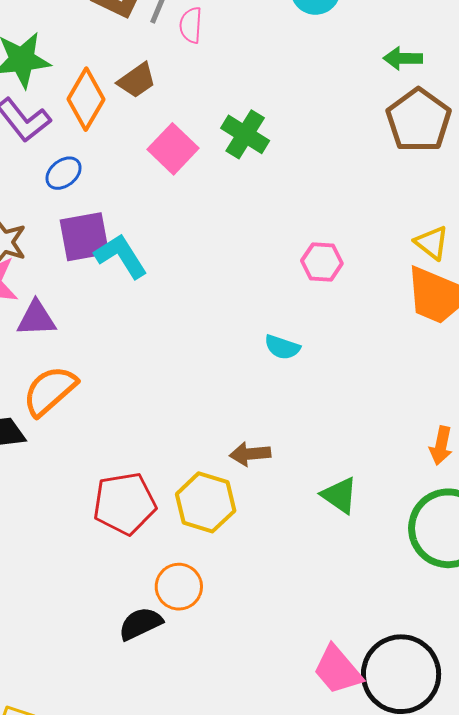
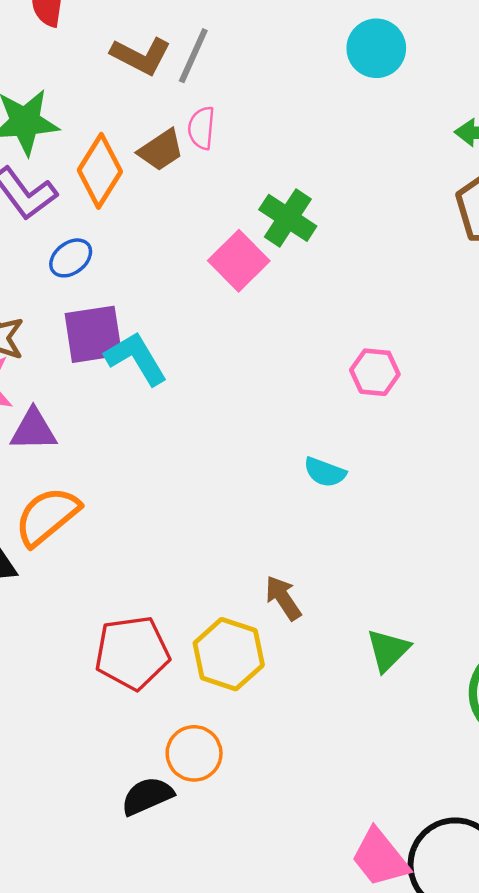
pink semicircle: (191, 25) -> (201, 128), moved
pink square: (173, 149) -> (239, 261), moved
brown arrow: (250, 454) -> (283, 598), turned 60
green triangle: (339, 495) -> (388, 650), turned 39

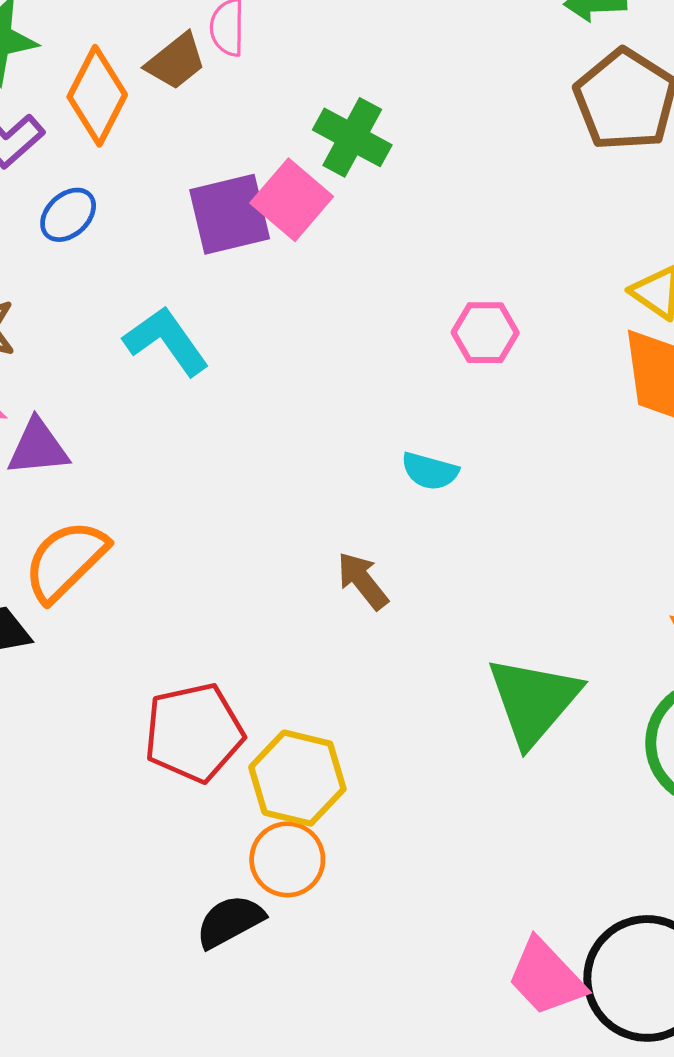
purple square: (93, 334) -> (230, 214), moved
brown arrow: (283, 598) -> (363, 581), moved
green triangle: (388, 650) -> (534, 701), size x1.6
yellow hexagon: (229, 654) -> (297, 778), moved

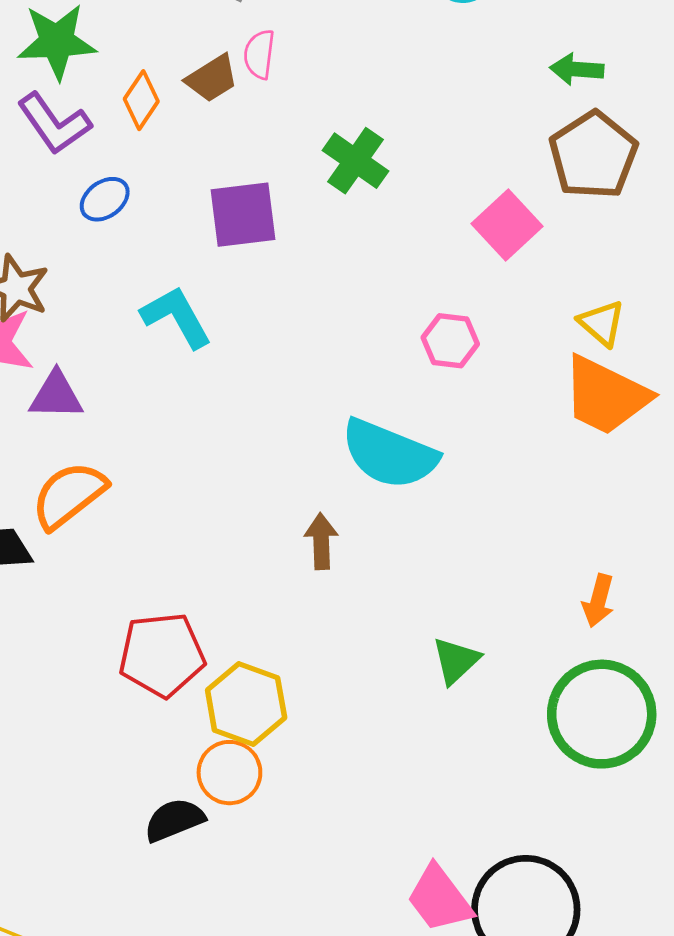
orange diamond: (97, 96) -> (141, 100), size x0.7
pink square: (292, 200) -> (507, 225), moved
cyan semicircle: (430, 471) -> (389, 454), size x2.0
brown arrow: (363, 581) -> (321, 541), turned 30
green triangle: (534, 701) -> (456, 661), size x0.6

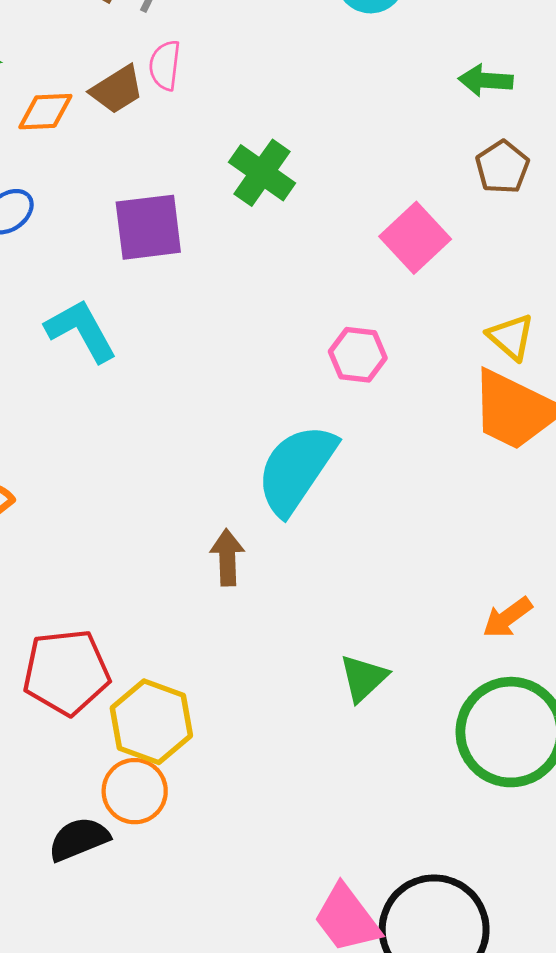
orange diamond: (141, 100) -> (45, 112), turned 54
brown pentagon: (593, 155) -> (502, 167), size x0.6
cyan semicircle: (389, 454) -> (296, 469), turned 102
orange arrow: (598, 601) -> (507, 617), turned 39

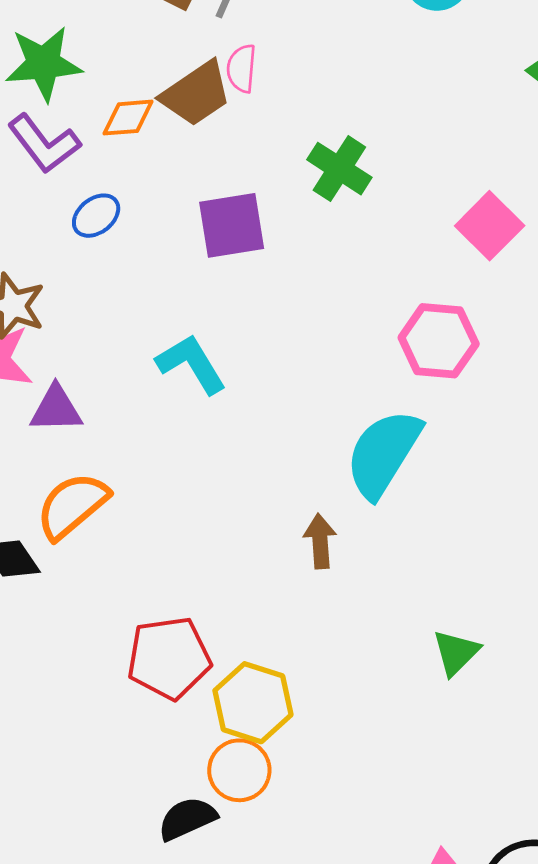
brown trapezoid: (117, 90) -> (196, 94), size x1.4
cyan L-shape: (81, 331) -> (191, 364), moved
pink hexagon: (358, 355) -> (439, 341), size x1.4

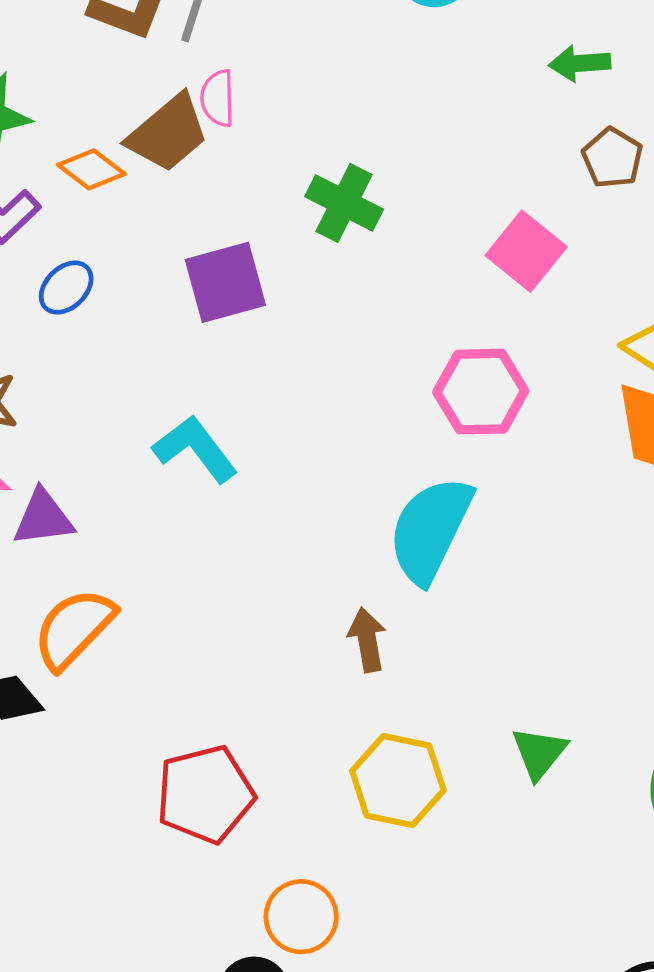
orange diamond: (128, 118) -> (91, 169), turned 48
yellow hexagon: (253, 703) -> (398, 781), moved

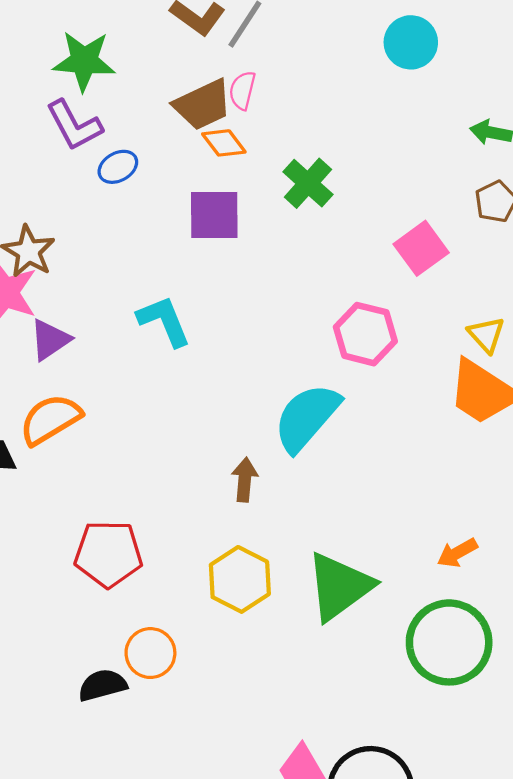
orange diamond: (91, 169) -> (224, 143), moved
blue ellipse: (66, 288) -> (118, 167), moved
purple triangle: (43, 518) -> (50, 340), turned -42
green triangle: (539, 753) -> (339, 586), size x1.8

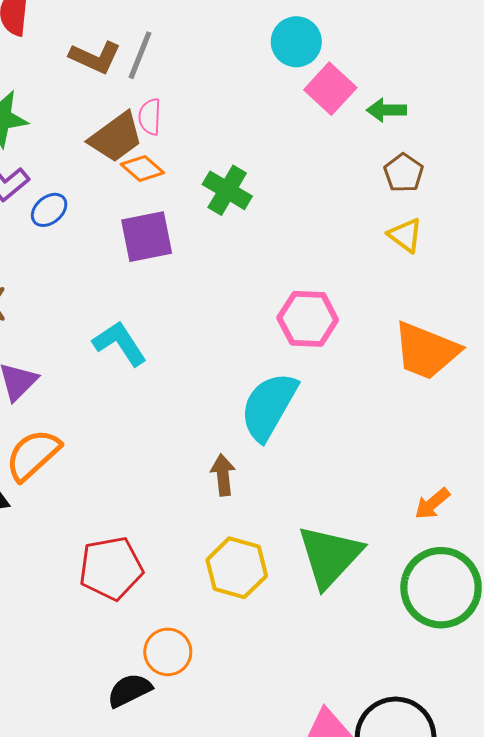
pink square: (421, 248) -> (330, 89), moved
yellow triangle: (486, 335) -> (405, 235), moved

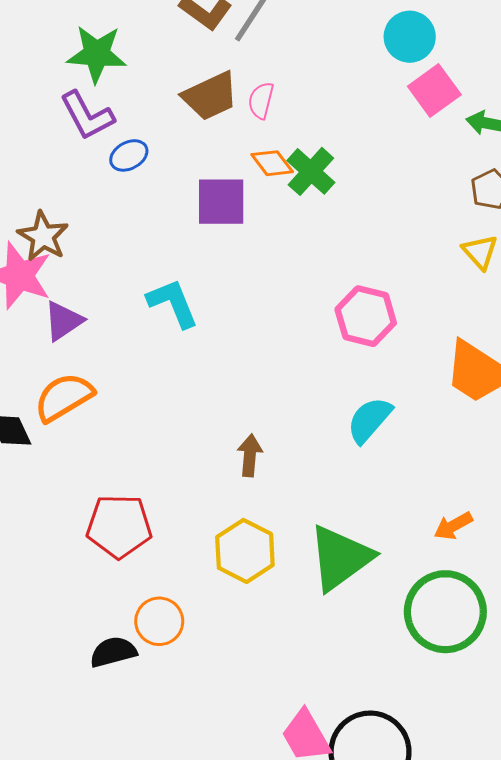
pink semicircle: (150, 117) -> (261, 100), moved
orange diamond: (142, 169) -> (272, 163), moved
cyan semicircle: (269, 406) -> (369, 420), moved, size x0.7

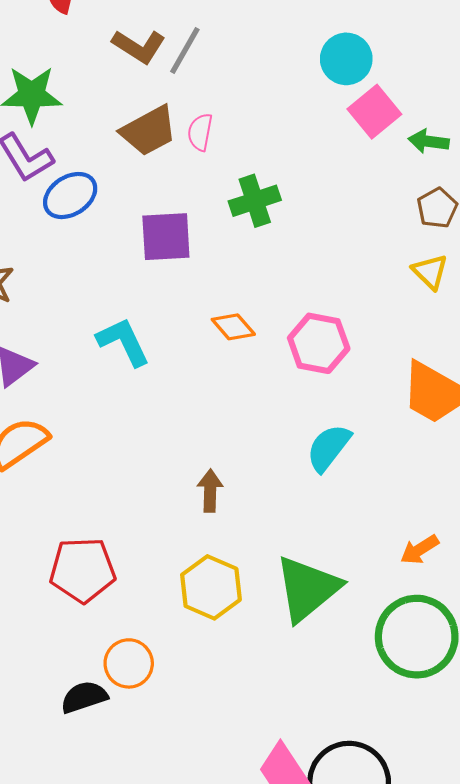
blue ellipse: (129, 155) -> (70, 196), size x1.4
orange diamond: (272, 163) -> (233, 327), moved
green cross: (311, 171) -> (255, 201), turned 33

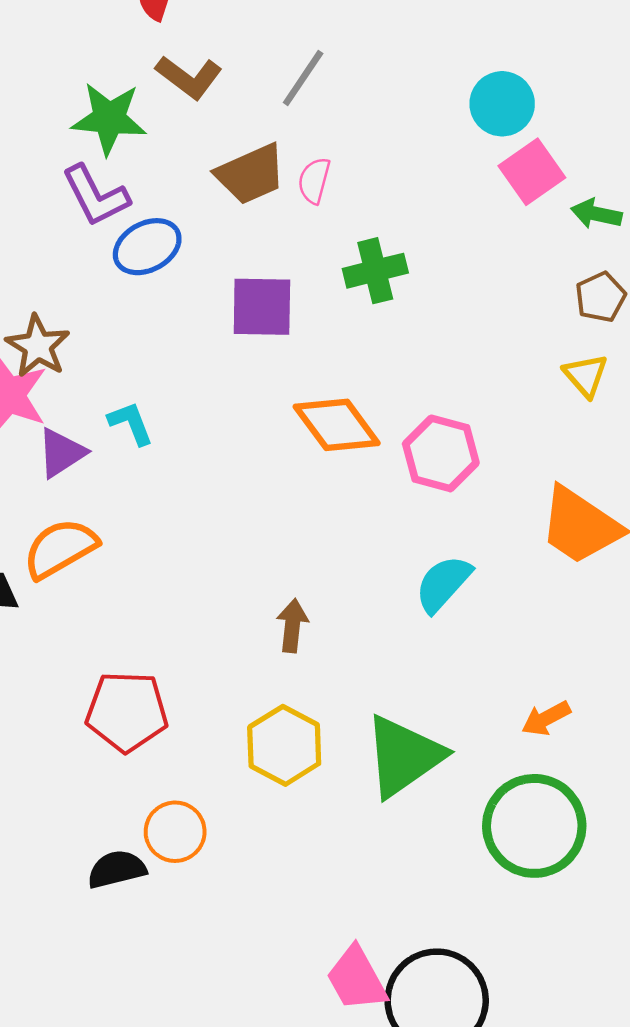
brown L-shape: (139, 46) -> (189, 77), moved
orange diamond: (233, 327) -> (337, 425), size x1.6
cyan L-shape: (123, 342) -> (131, 423), moved, size x0.7

